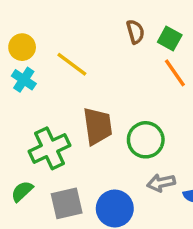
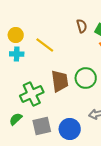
cyan cross: (24, 80) -> (17, 54), turned -32
green circle: (146, 140) -> (86, 78), moved

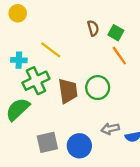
yellow circle: (16, 35) -> (18, 13), moved
green cross: (32, 94) -> (36, 81), moved
green semicircle: (16, 119) -> (18, 109), moved, size x1.6

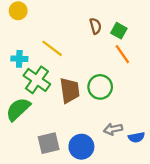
green cross: (36, 81) -> (37, 80), turned -30

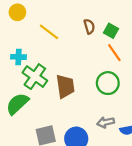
yellow line: (52, 48) -> (49, 32), moved
green circle: (100, 87) -> (108, 83), moved

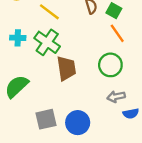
green cross: (35, 77) -> (47, 42), moved
gray arrow: (106, 122) -> (116, 97), moved

